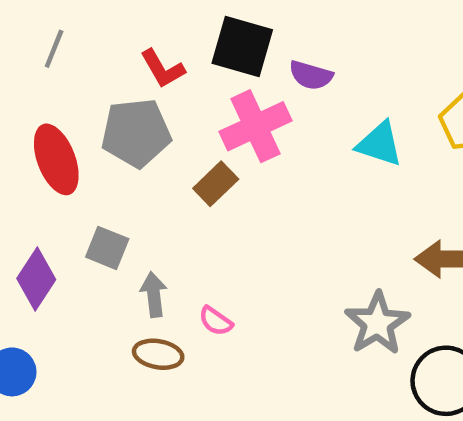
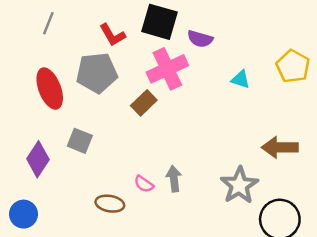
cyan triangle: (380, 144) -> (241, 79), size x0.7
gray arrow: (154, 294) -> (174, 179), moved

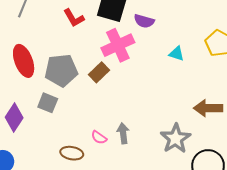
gray pentagon: (97, 73) -> (61, 70), moved

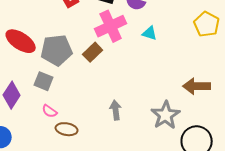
cyan triangle: (177, 54) -> (150, 33), moved
red ellipse: (24, 61) -> (21, 41), turned -36
pink semicircle: (99, 137) -> (50, 111), moved

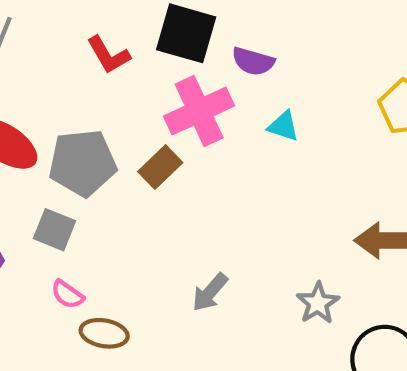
gray arrow: (116, 110) -> (210, 292), turned -132
gray star: (166, 115) -> (318, 303), size x0.7

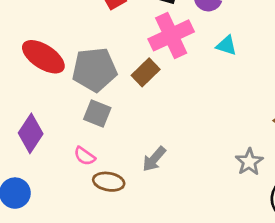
gray square: (54, 230) -> (97, 114), moved
gray arrow: (210, 292) -> (154, 159), moved

